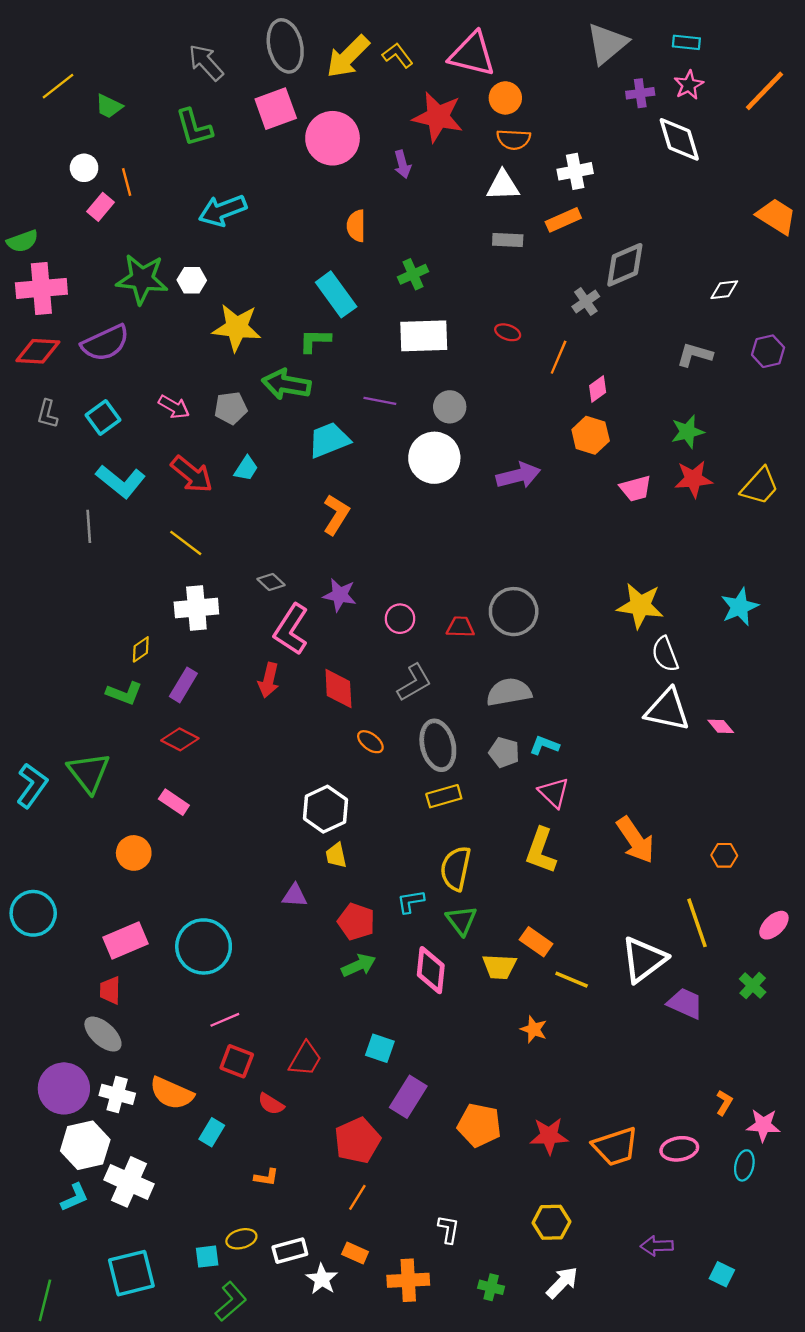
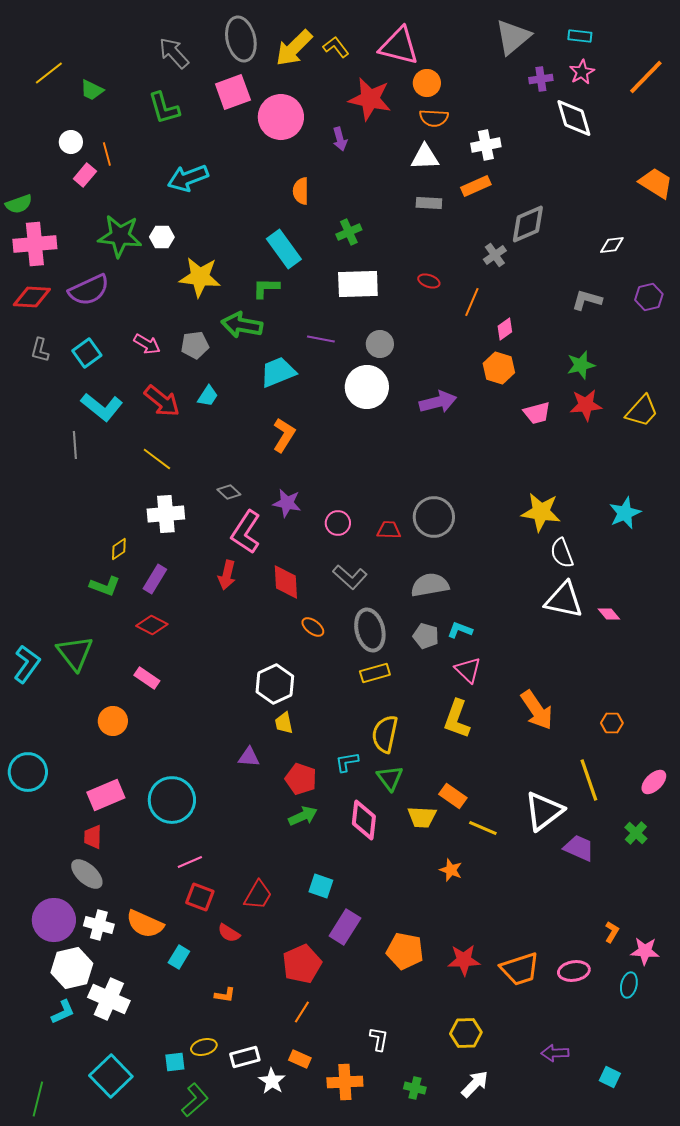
gray L-shape: (414, 683) -> (350, 577), turned 72
cyan square: (131, 1273) -> (111, 1076), turned -30

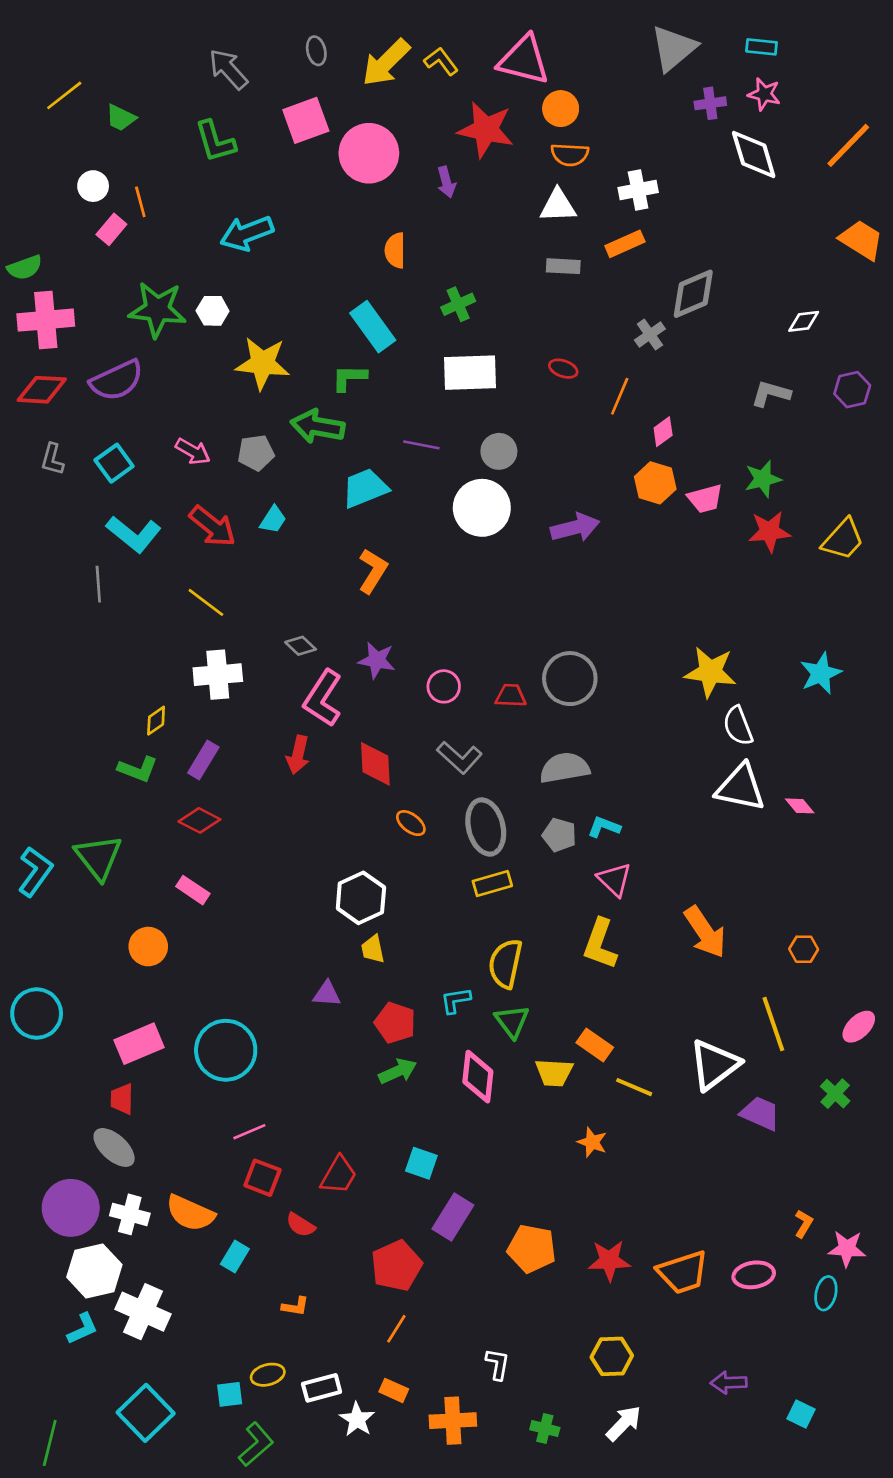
gray ellipse: (241, 39) -> (316, 51), size x0.5
pink star: (582, 72) -> (764, 94), turned -30
orange line: (646, 77) -> (848, 145), moved
pink trapezoid: (537, 413) -> (705, 499), moved

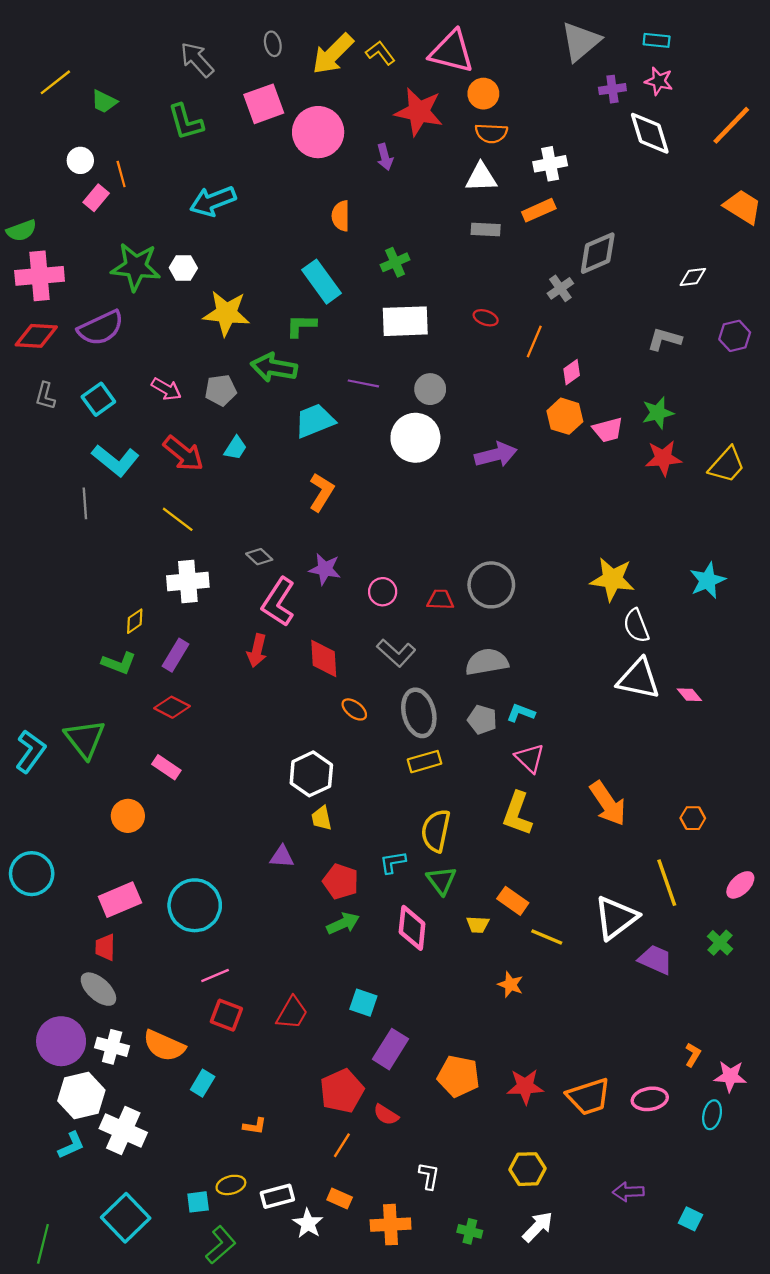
yellow trapezoid: (554, 1073) -> (478, 925), size x0.7
red semicircle: (301, 1225) -> (386, 1115), moved

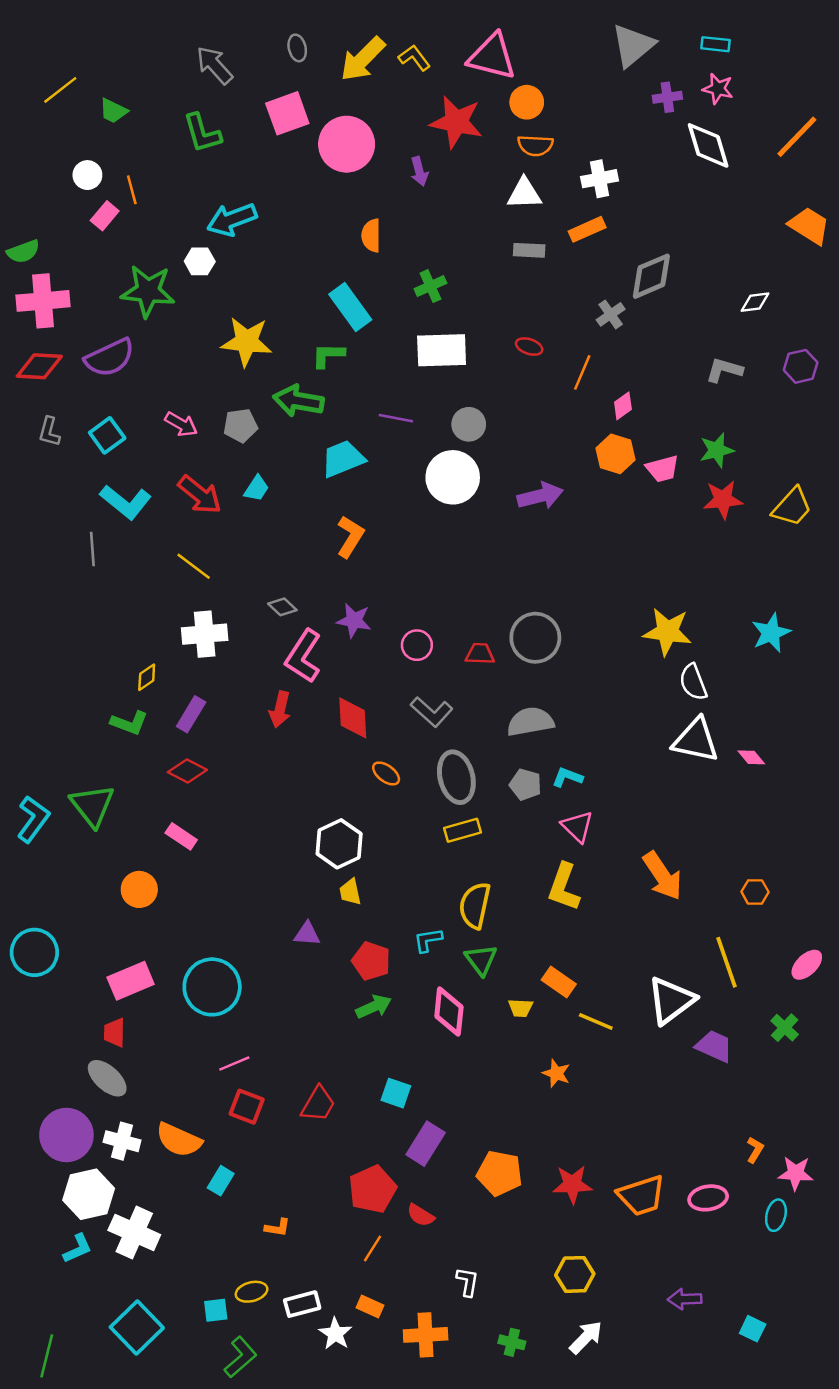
white hexagon: (183, 268) -> (200, 261), moved

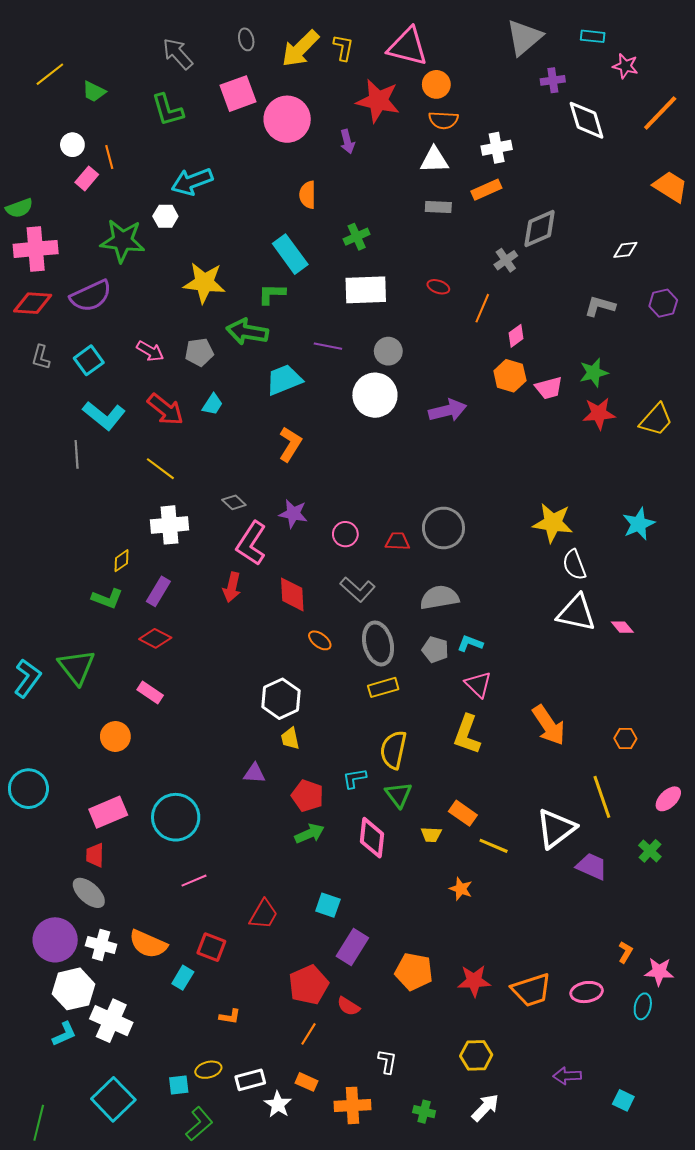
yellow L-shape: (414, 58) -> (343, 48), turned 48
pink star: (718, 89) -> (625, 66), moved
red square: (247, 1107) -> (211, 947), moved

